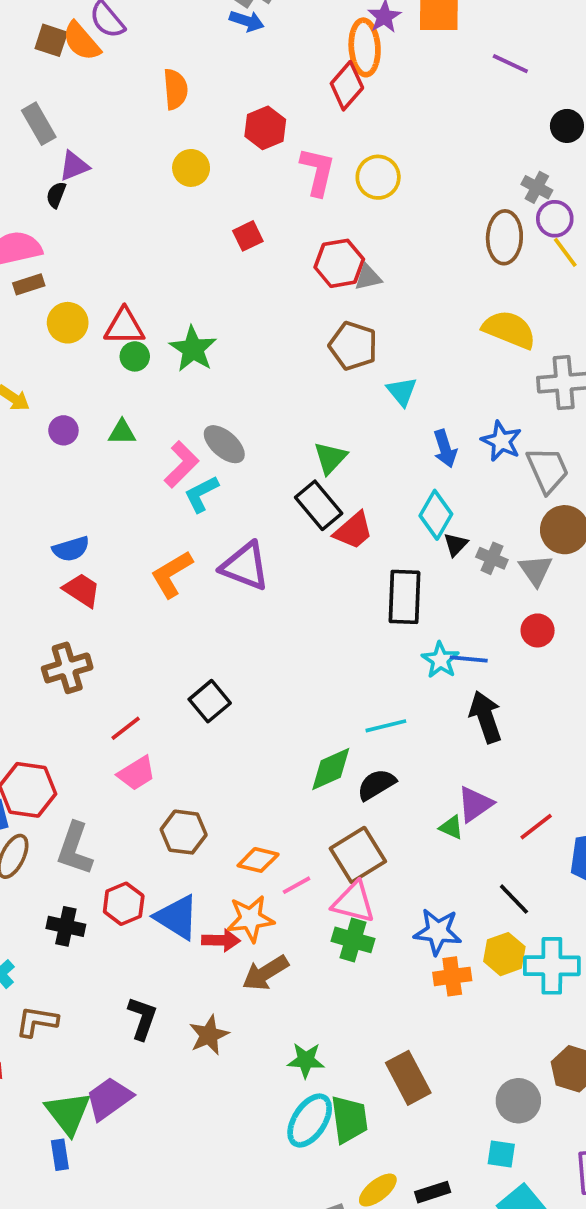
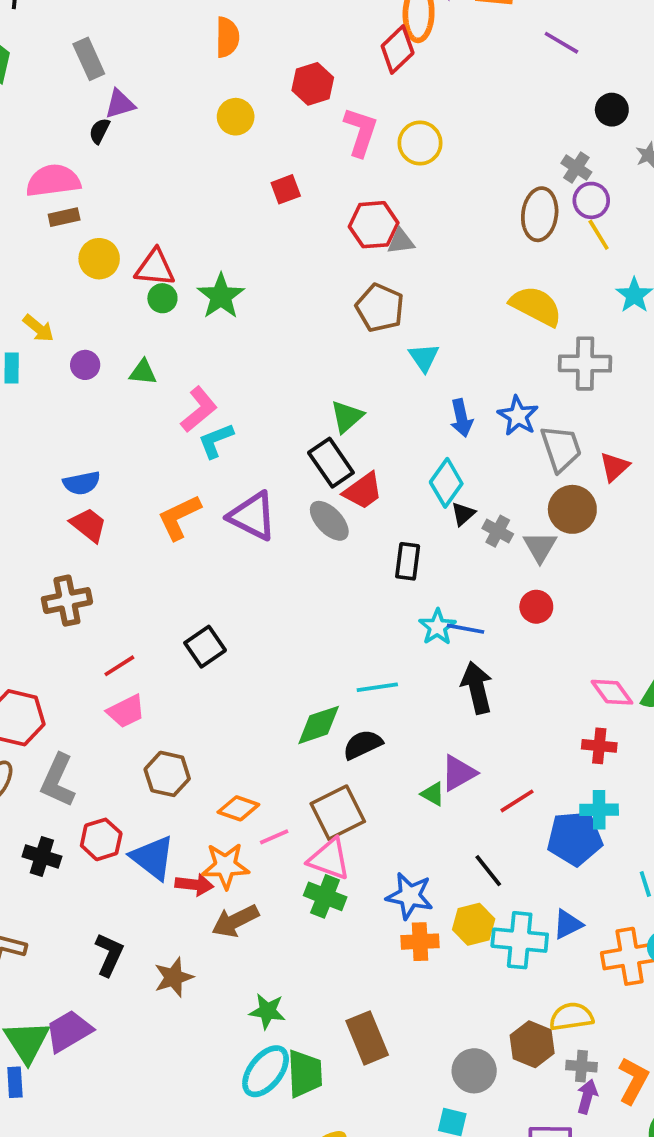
gray ellipse: (224, 444) -> (329, 521), moved
black rectangle: (404, 597) -> (408, 561), size x0.7

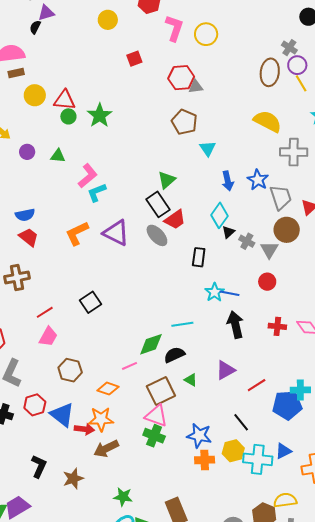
pink trapezoid: (126, 711) -> (48, 337), turned -35
red cross: (599, 746) -> (277, 326), moved
green triangle: (433, 794) -> (191, 380), moved
pink line: (274, 837) -> (130, 366), moved

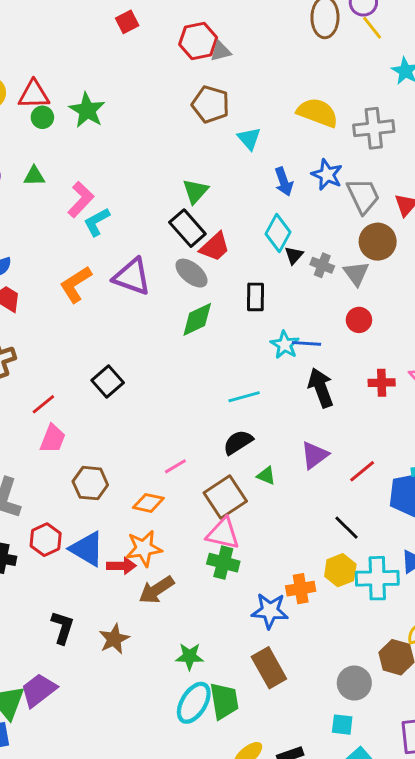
yellow semicircle: (268, 121) -> (318, 113), moved
green diamond: (151, 344) -> (197, 319), moved
blue star: (199, 436) -> (270, 611), moved

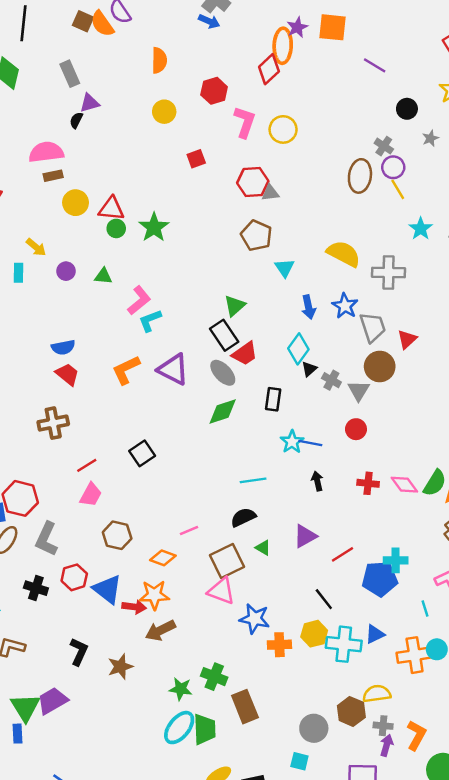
black arrow: (321, 388) -> (317, 481), size x0.6
green cross: (223, 563) -> (214, 677), moved
blue star: (270, 611) -> (255, 619), moved

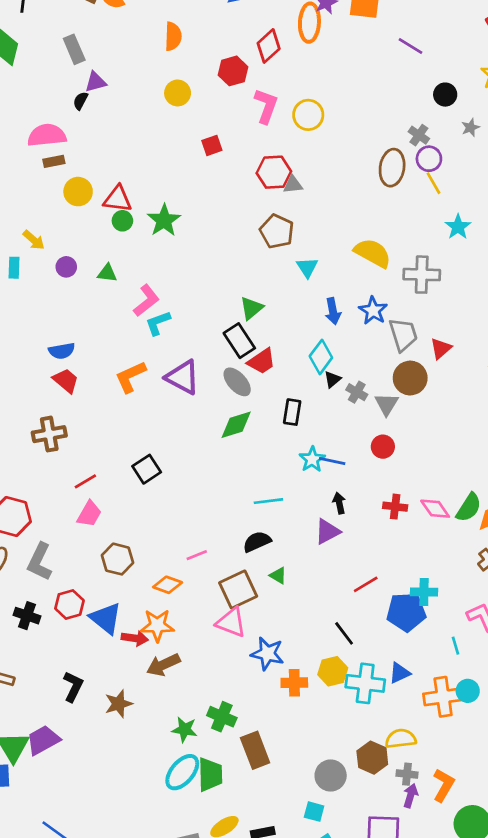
red diamond: (269, 69) -> (269, 46), moved
purple triangle: (305, 536) -> (327, 532), moved

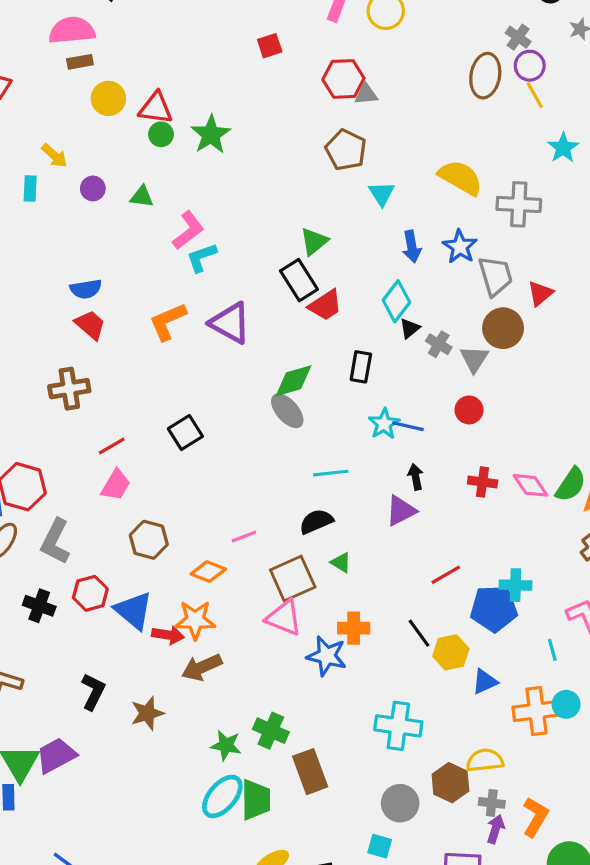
gray ellipse: (237, 382) -> (287, 411), moved
yellow hexagon: (333, 671) -> (451, 652), moved
orange cross: (294, 683) -> (354, 628), moved
cyan cross: (365, 683) -> (398, 726), moved

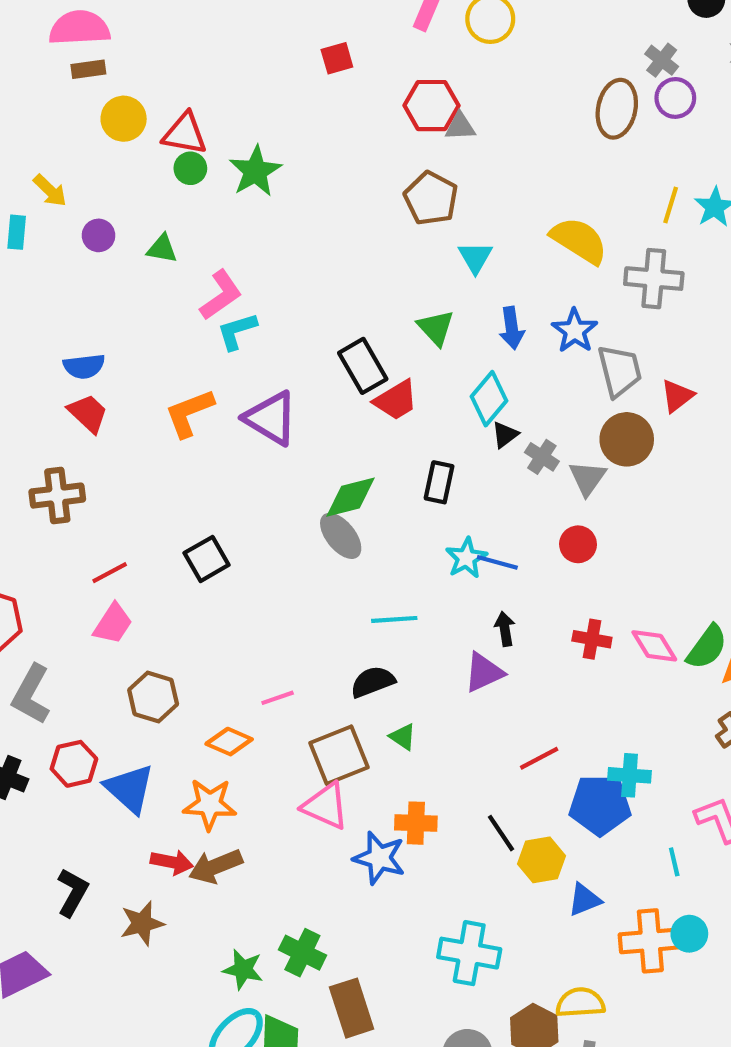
yellow line: (535, 95) -> (671, 205), moved, turned 44
green triangle: (314, 241) -> (436, 328), moved, turned -36
red arrow: (168, 635) -> (172, 862), moved

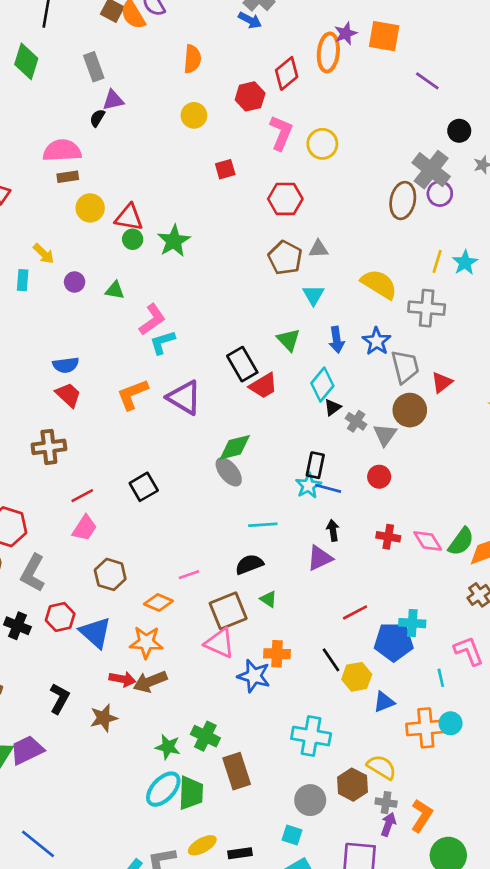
gray cross: (662, 60) -> (431, 170), size x1.8
gray triangle: (460, 126) -> (318, 249), moved
black rectangle: (439, 482) -> (315, 465), moved
yellow semicircle: (580, 1003) -> (382, 767), turned 36

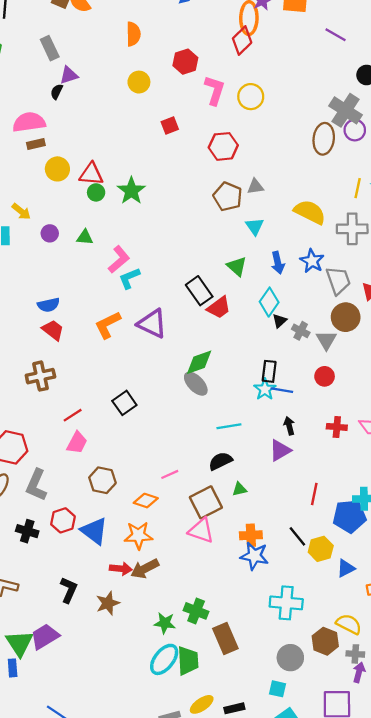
red diamond: (287, 73) -> (242, 40), moved
green triangle: (269, 599) -> (239, 489), turned -42
red line: (355, 612) -> (314, 494), turned -45
blue star: (254, 676) -> (254, 556), moved

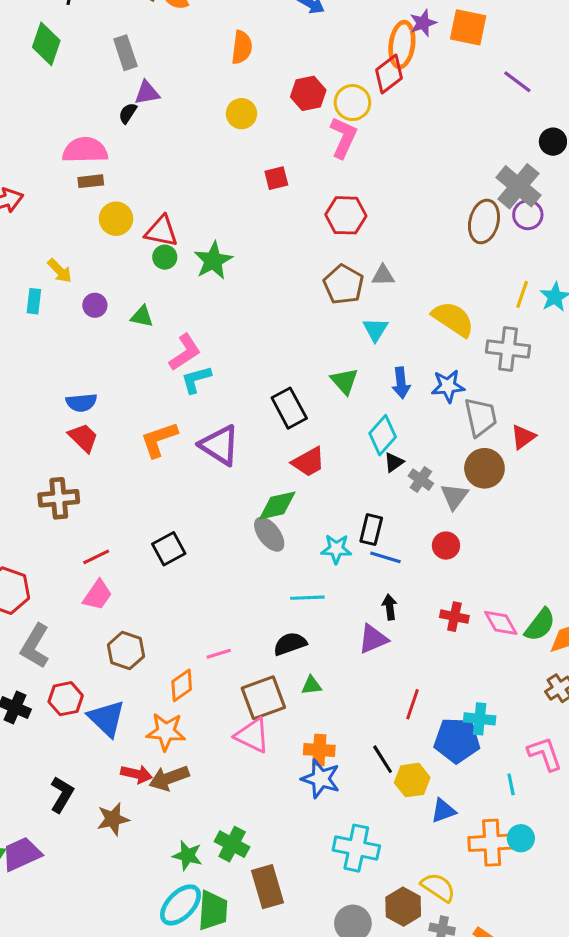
yellow circle: (251, 97) -> (352, 103), moved
blue star: (312, 261) -> (448, 386), turned 30
red trapezoid: (219, 308) -> (308, 462), moved
cyan star: (265, 389) -> (336, 549), moved, turned 30
orange diamond: (146, 501) -> (182, 685), turned -60

